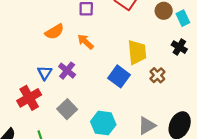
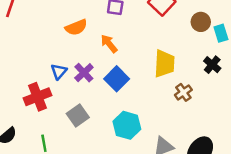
blue square: (119, 76) -> (117, 79), moved
cyan hexagon: (103, 123) -> (127, 125), moved

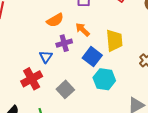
yellow trapezoid: (164, 64) -> (114, 41), moved
purple cross: (84, 73) -> (64, 43), moved, turned 35
cyan hexagon: (127, 125) -> (104, 79), moved

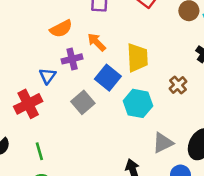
cyan hexagon: (104, 79) -> (138, 103), moved
gray square: (65, 89) -> (83, 102), moved

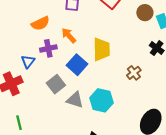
cyan hexagon: (138, 103) -> (102, 100), moved
gray triangle: (163, 143) -> (75, 100), moved, turned 42

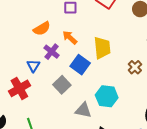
purple cross: (48, 48) -> (52, 52), turned -35
gray triangle: (75, 100) -> (83, 110), moved

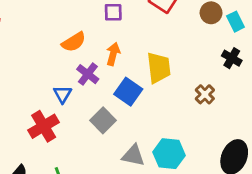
orange arrow: (70, 37) -> (113, 54), turned 63
cyan hexagon: (107, 96) -> (169, 154), moved

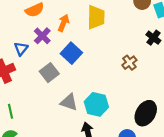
yellow trapezoid: (159, 68) -> (96, 17), moved

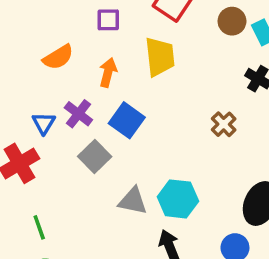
purple cross: (42, 36) -> (78, 114), moved

